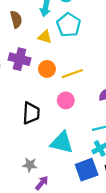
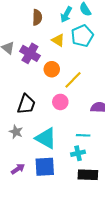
yellow line: (72, 74) -> (73, 80), turned -42
gray star: (30, 165) -> (16, 132), moved
blue square: (87, 170) -> (45, 167), moved

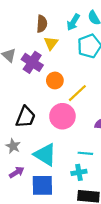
yellow triangle: (58, 40) -> (51, 43), moved, turned 32
pink circle: (60, 102) -> (62, 116), size x1.5
purple arrow: (18, 169) -> (17, 172), moved

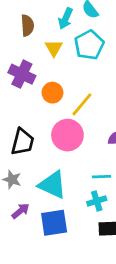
yellow triangle: (51, 43) -> (54, 48), moved

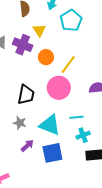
yellow triangle: (54, 48) -> (39, 30), moved
cyan line: (101, 177) -> (77, 117), moved

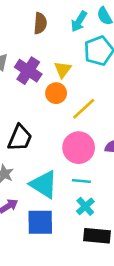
yellow triangle: (39, 30) -> (63, 70), moved
pink circle: (59, 88) -> (79, 148), moved
cyan cross: (83, 135) -> (85, 206), turned -32

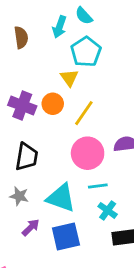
yellow triangle: (63, 70) -> (69, 78), moved
purple cross: (28, 71) -> (22, 106), moved

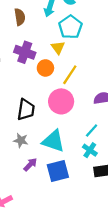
purple cross: (22, 106) -> (25, 52), moved
pink circle: (88, 153) -> (61, 101), moved
cyan line: (98, 186) -> (92, 130), moved, turned -40

